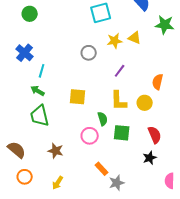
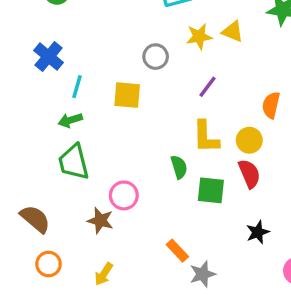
green arrow: (38, 91) -> (70, 120), turned -48
yellow square: (78, 97) -> (127, 95), moved
red semicircle: (155, 135) -> (249, 174), moved
pink circle: (90, 136) -> (124, 195), moved

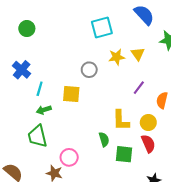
yellow triangle: (233, 31) -> (138, 54), turned 32
purple line: (207, 87) -> (139, 88), moved
green arrow: (70, 120) -> (44, 110), moved

